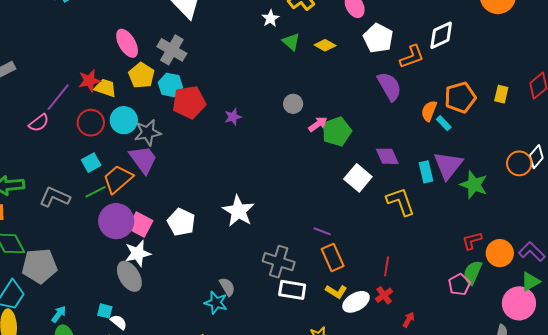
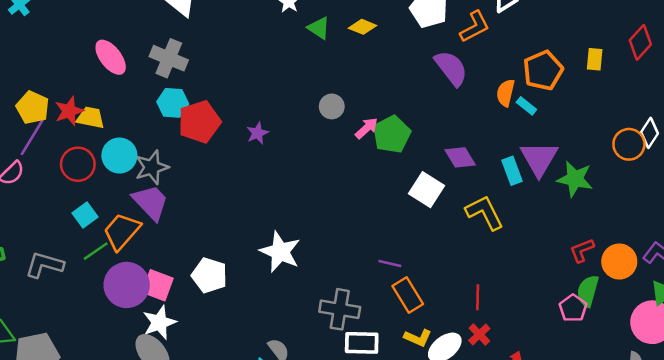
yellow pentagon: (142, 75) -> (33, 108), moved

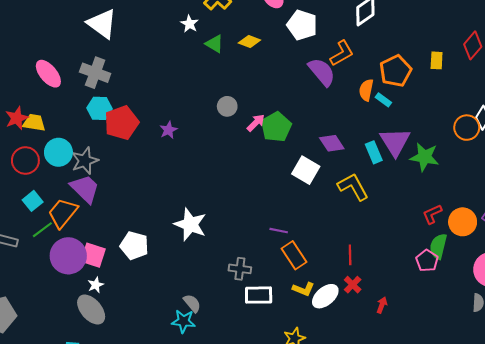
orange L-shape: (475, 27) -> (342, 53), moved
gray cross: (340, 309) -> (240, 269), size x0.7
white star: (159, 322) -> (96, 285), size x0.6

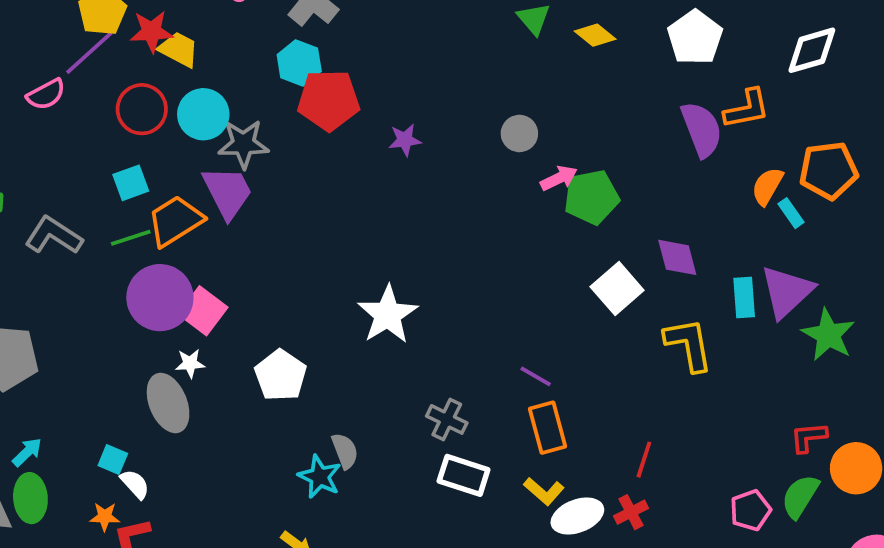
white pentagon: (134, 246) -> (281, 375), moved
pink pentagon: (427, 261) -> (750, 510), moved

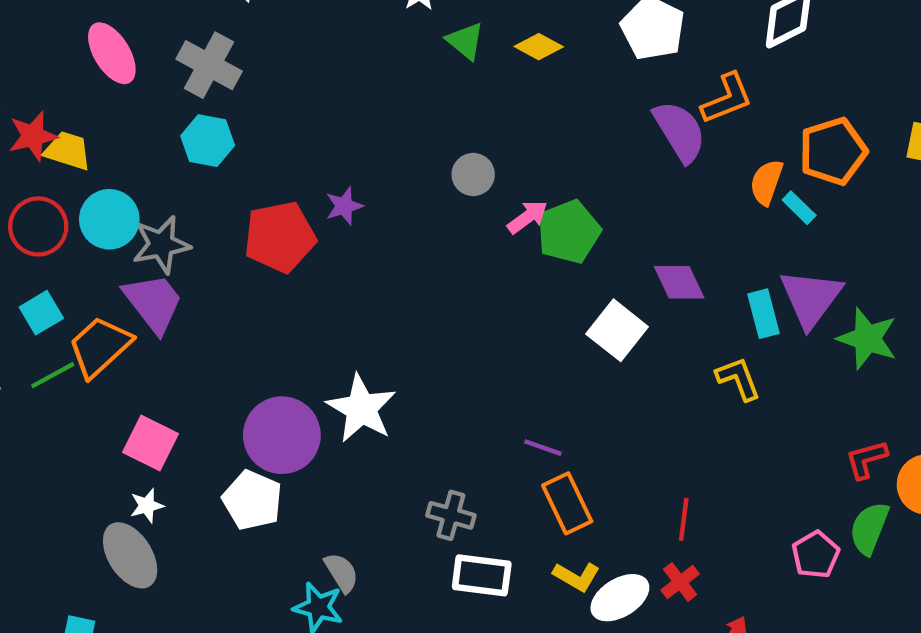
red pentagon: (329, 100) -> (280, 237), moved
purple circle: (160, 298) -> (282, 435), moved
yellow L-shape: (689, 344) -> (738, 379), moved, size x0.7

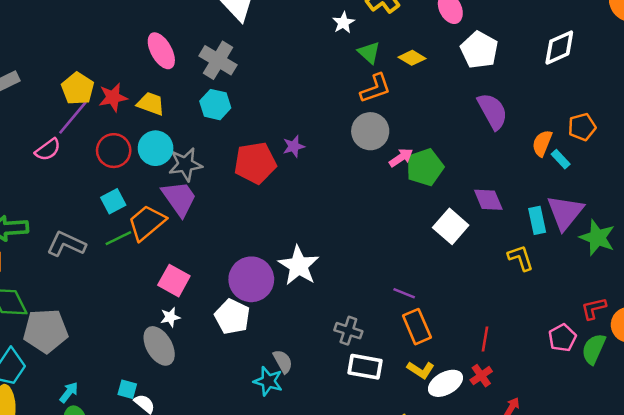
orange L-shape: (727, 99) -> (375, 88), moved
yellow trapezoid: (68, 151) -> (151, 104), moved
orange pentagon: (833, 151) -> (582, 127), size x0.7
gray circle: (473, 174) -> (370, 131), size x1.5
pink pentagon: (816, 555) -> (562, 338), moved

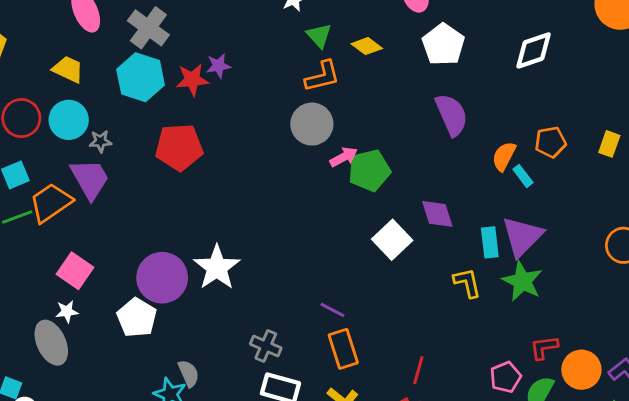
red star: (113, 97) -> (192, 80), moved
cyan hexagon: (215, 105) -> (141, 77), size x1.4
purple star: (294, 146) -> (218, 66), moved
gray star: (185, 164) -> (100, 141), size x0.6
green star: (597, 238) -> (522, 281), moved

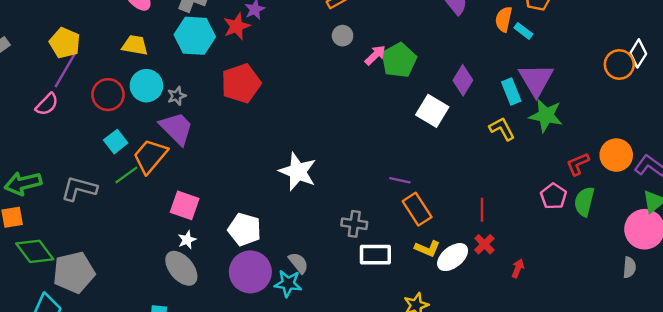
gray circle: (312, 124) -> (343, 36), size x0.6
purple diamond: (437, 214) -> (463, 80), turned 64
purple circle: (162, 278) -> (250, 272), moved
orange circle: (581, 370) -> (616, 155), moved

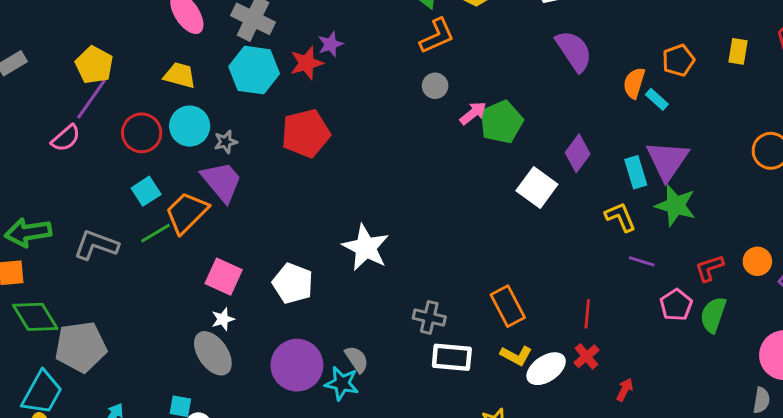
orange circle: (616, 155) -> (757, 261), size x0.7
purple line: (400, 180) -> (642, 261), moved
white pentagon: (244, 229) -> (293, 283), moved

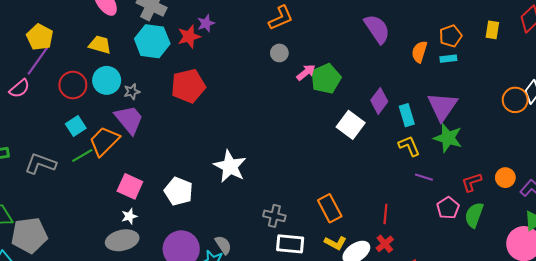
cyan rectangle: (657, 99) -> (448, 59), moved, turned -49
cyan rectangle: (636, 172) -> (407, 115), moved
gray ellipse: (213, 353) -> (122, 240), turned -68

